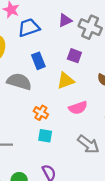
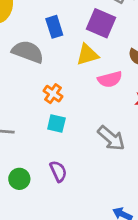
purple square: (74, 56) -> (101, 23), size x1.5
pink semicircle: (78, 108) -> (110, 79), moved

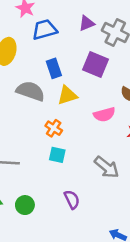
yellow triangle: (87, 55) -> (67, 95), moved
purple semicircle: (58, 171) -> (72, 200), moved

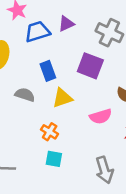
purple triangle: (87, 23) -> (66, 24), moved
gray semicircle: (30, 91) -> (25, 95), size x0.7
gray arrow: (107, 167) -> (104, 170), turned 35

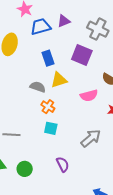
gray semicircle: (25, 95) -> (38, 87), moved
gray arrow: (104, 170) -> (91, 138), turned -115

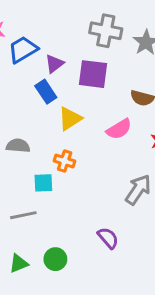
purple triangle: (64, 21) -> (54, 64), moved
gray semicircle: (38, 87) -> (18, 146), moved
cyan square: (51, 128) -> (43, 183), moved

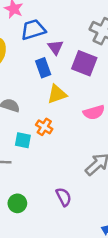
purple triangle: (54, 64) -> (55, 47), turned -42

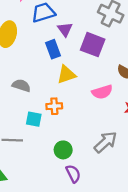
orange cross: (44, 127) -> (54, 106), turned -35
green circle: (17, 203) -> (63, 150), moved

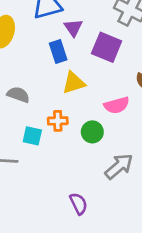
green circle: (63, 150) -> (92, 132), moved

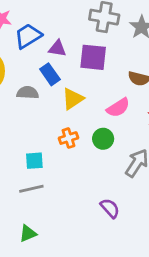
purple triangle: (73, 28) -> (57, 48), turned -30
gray semicircle: (18, 95) -> (28, 93), moved
cyan square: (32, 136) -> (34, 161), moved

